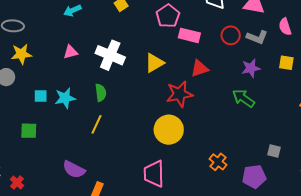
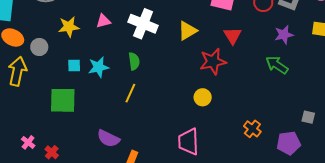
yellow star: (21, 54) -> (69, 27), moved
red triangle: (199, 68) -> (233, 36), turned -42
yellow circle: (169, 130) -> (203, 97), size x0.6
green square: (29, 131) -> (63, 100), size x1.6

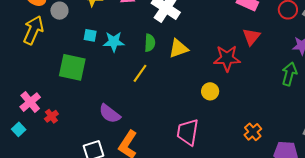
yellow triangle: (187, 31) -> (179, 48), moved
green arrow: (277, 65) -> (289, 74), turned 60
pink cross: (28, 142) -> (30, 102), size x1.5

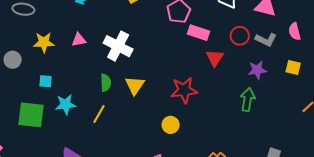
red triangle: (251, 37) -> (215, 58), moved
cyan star: (114, 42) -> (66, 104), moved
yellow triangle: (179, 48) -> (135, 85), turned -30

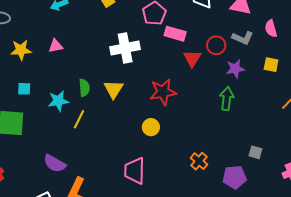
red circle: (240, 36) -> (216, 45), moved
white cross: (118, 46) -> (125, 48), moved, turned -36
cyan star: (66, 104) -> (58, 101), moved

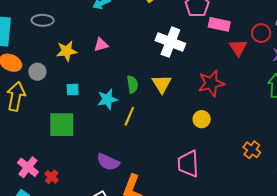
white cross: (125, 48) -> (170, 42), turned 36

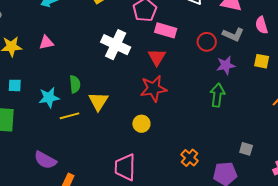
red triangle: (238, 48) -> (157, 57), moved
yellow triangle: (162, 84) -> (98, 101), moved
yellow line: (129, 116) -> (70, 116), turned 48

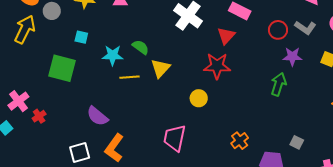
green semicircle: (75, 84) -> (141, 47), turned -60

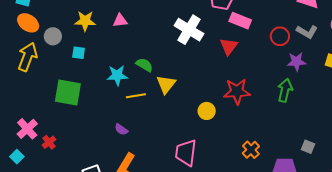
cyan square: (81, 37) -> (79, 53), moved
red star: (217, 66) -> (237, 92), moved
purple semicircle: (97, 116) -> (121, 129), moved, size x0.6

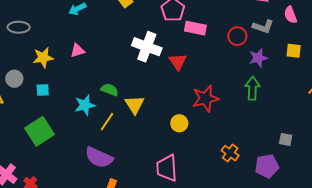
red triangle: (229, 46) -> (178, 62), moved
green square: (68, 93) -> (40, 131), turned -32
yellow line: (136, 96) -> (107, 122), turned -36
purple semicircle: (121, 129) -> (99, 157), size x2.0

